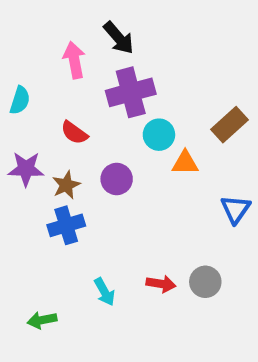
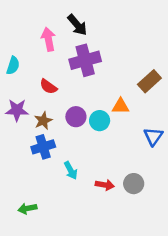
cyan circle: (159, 135) -> (100, 121), moved
cyan arrow: (105, 292) -> (71, 170), moved

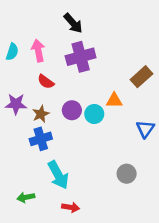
pink arrow: (48, 39) -> (38, 51), moved
cyan semicircle: (13, 66) -> (12, 52), moved
cyan arrow: (71, 170) -> (58, 175), moved, size x1.6
red arrow: (105, 185) -> (71, 207), moved

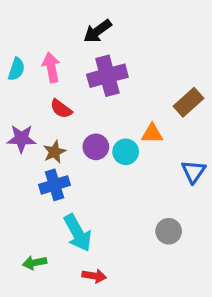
black arrow: (73, 23) -> (97, 31), turned 95

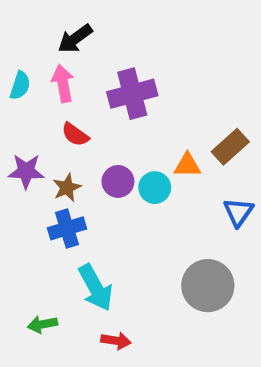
black arrow: (97, 31) -> (75, 39), moved
brown rectangle: (188, 102) -> (230, 147), moved
gray circle: (169, 231) -> (208, 286), size x1.6

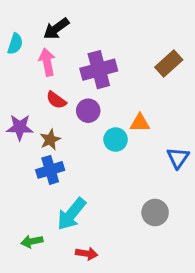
cyan semicircle: (20, 86) -> (15, 44), moved
brown rectangle: (230, 147) -> (169, 64), moved
purple circle: (118, 181) -> (88, 111), moved
gray circle: (208, 286) -> (155, 212), size x0.7
cyan arrow: (96, 288) -> (71, 214), turned 68

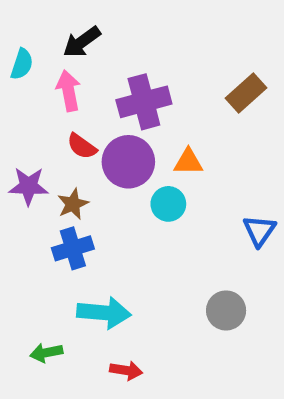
purple circle: (88, 111) -> (128, 162), size x1.5
orange triangle: (140, 123) -> (188, 162), moved
cyan arrow: (71, 214) -> (104, 313), turned -124

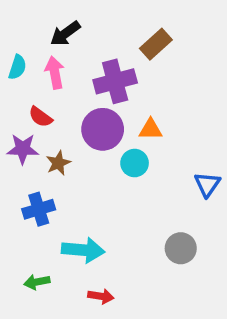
cyan semicircle: (22, 64) -> (17, 67), moved
brown rectangle: (246, 93) -> (156, 44), moved
red semicircle: (82, 146) -> (40, 117), moved
blue cross: (73, 248) -> (39, 209), moved

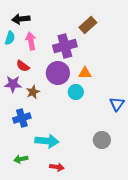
black arrow: (65, 33) -> (21, 19), moved, turned 30

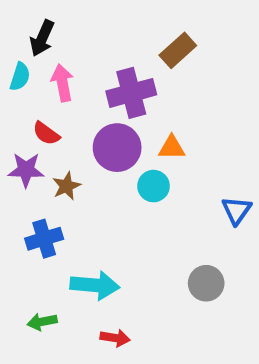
black arrow: (21, 19) -> (42, 38), turned -60

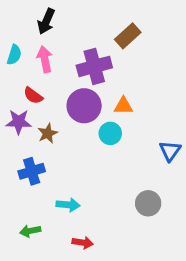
black arrow: (42, 38) -> (46, 21), moved
cyan arrow: (95, 285) -> (68, 205), size x0.7

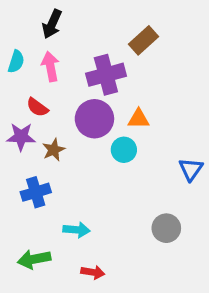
green arrow: (30, 231) -> (34, 259), size x1.4

